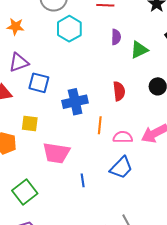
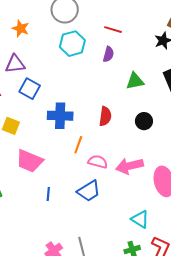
purple semicircle: (116, 37) -> (108, 54), moved

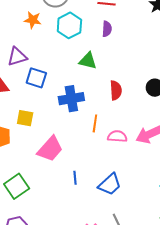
orange star: (21, 28) -> (33, 20), moved
green triangle: (135, 81) -> (88, 61), moved, turned 36
pink trapezoid: (29, 161) -> (50, 149), turned -60
blue trapezoid: (89, 191) -> (110, 184), moved

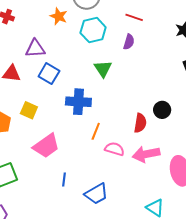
green triangle: (88, 61) -> (103, 69), turned 30
red semicircle: (116, 90) -> (140, 123), moved

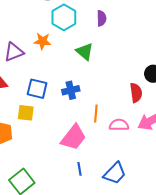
orange star: (59, 16) -> (42, 41), moved
blue square: (49, 74) -> (37, 89), moved
blue cross: (78, 102) -> (71, 90), size x0.7
pink trapezoid: (46, 146) -> (73, 137), moved

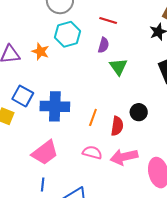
green triangle: (85, 52) -> (118, 67), moved
blue cross: (71, 90) -> (55, 106), size x1.6
orange line: (96, 114) -> (93, 117), moved

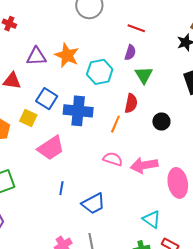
cyan hexagon: (67, 34) -> (100, 72), moved
orange star: (40, 52) -> (67, 55), size x1.4
red semicircle: (117, 126) -> (131, 103), moved
pink trapezoid: (45, 153) -> (51, 148), moved

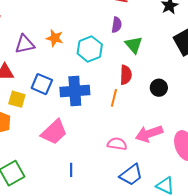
orange star: (67, 55) -> (55, 38), size x0.7
yellow square: (28, 118) -> (17, 99), moved
pink semicircle: (113, 159) -> (117, 144), moved
blue trapezoid: (93, 204) -> (131, 175), moved

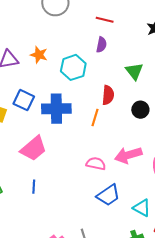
green triangle: (134, 45) -> (134, 71), moved
blue line: (71, 170) -> (34, 187), moved

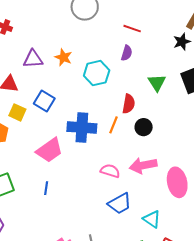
blue cross: (56, 109) -> (82, 128), moved
black circle: (140, 110) -> (144, 127), moved

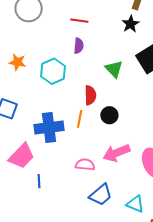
blue line: (46, 188) -> (39, 181), moved

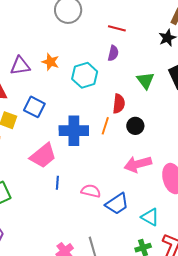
pink semicircle: (85, 165) -> (91, 191), moved

